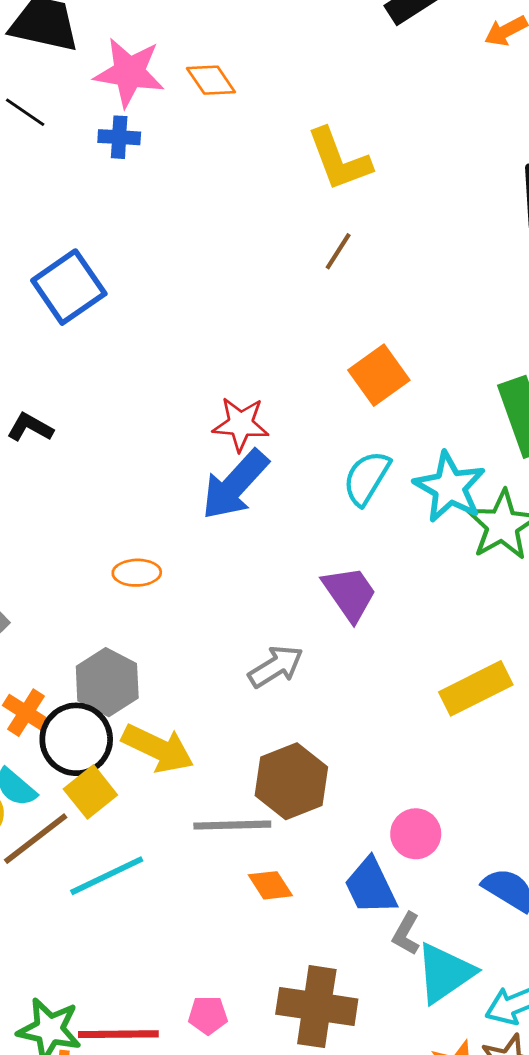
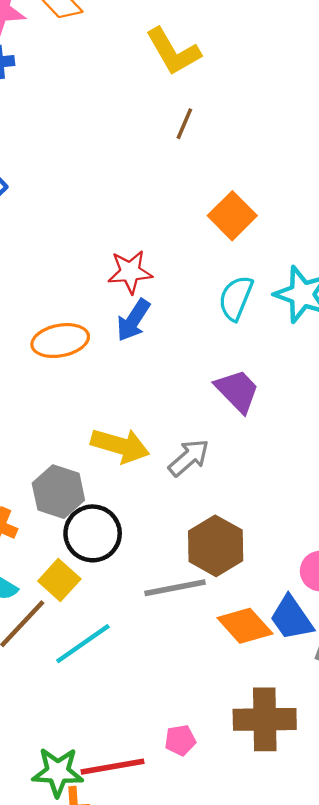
blue arrow: (235, 485) -> (133, 320), size x0.7
orange ellipse: (137, 573) -> (60, 341), moved, size x1.5
black circle: (76, 739) -> (93, 533), moved
yellow arrow: (158, 748) -> (120, 446), moved
orange diamond: (270, 885) -> (245, 626), moved, size x1.5

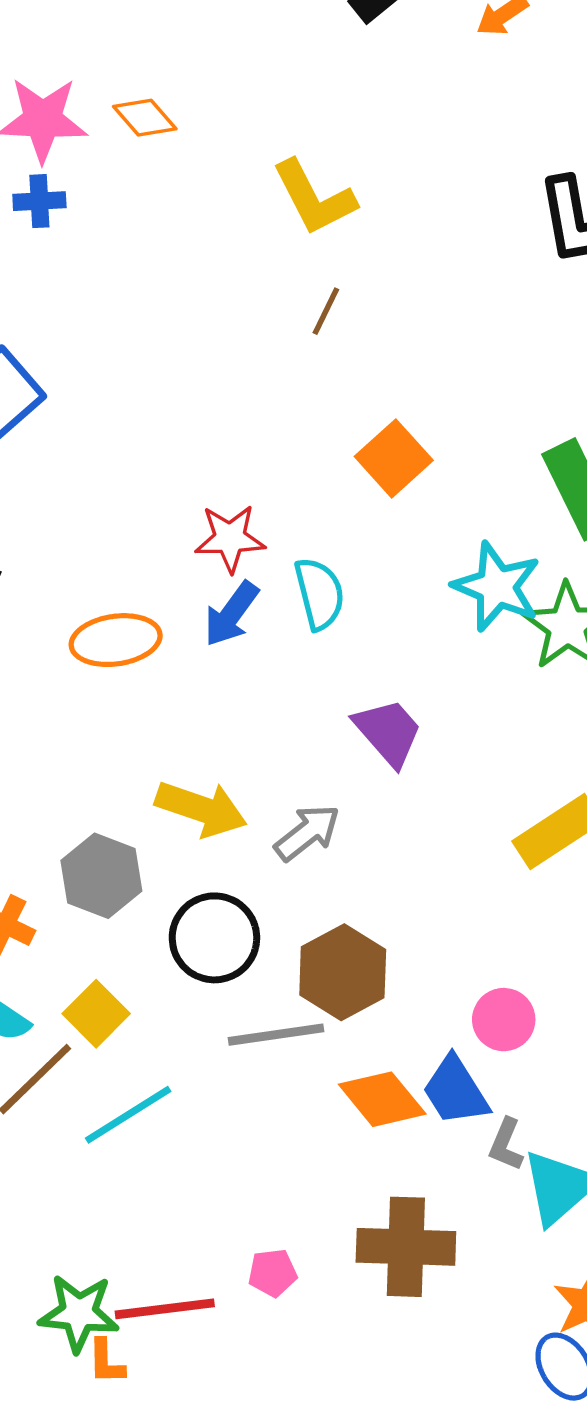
cyan semicircle: (236, 298) -> (319, 594), moved, turned 141
black circle: (93, 533) -> (214, 938), moved

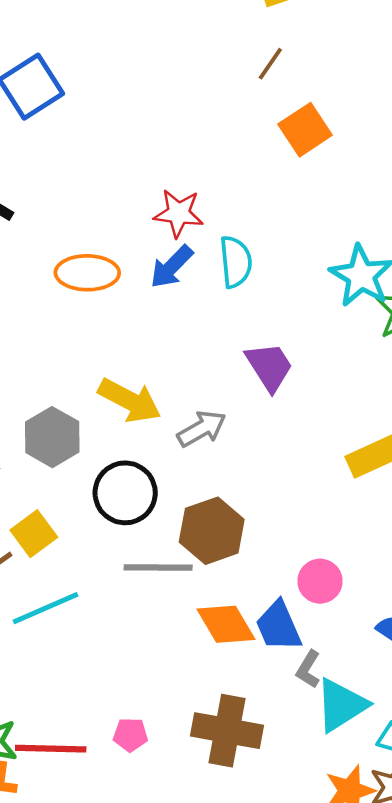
orange square: (394, 458) -> (305, 130), moved

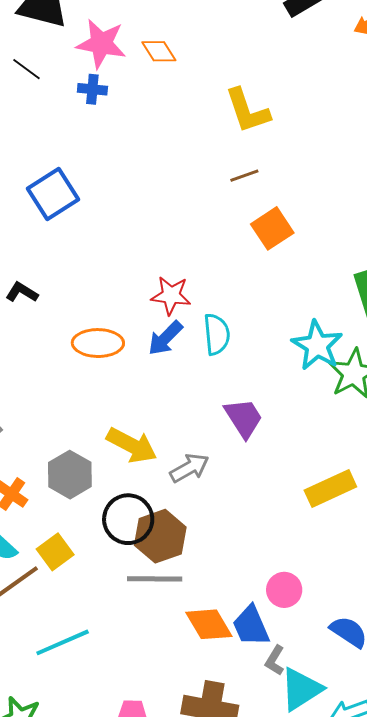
brown line: (270, 64) -> (244, 176), turned 36
brown hexagon: (212, 531) -> (160, 536), moved
cyan line: (46, 608) -> (63, 642), moved

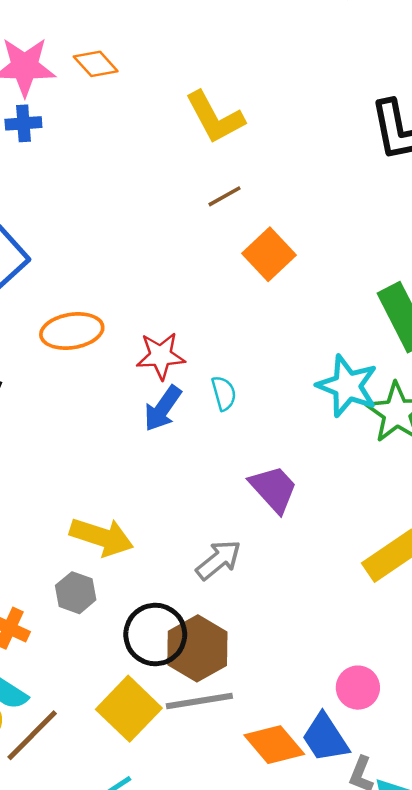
cyan semicircle: (217, 334) -> (224, 393), size x0.7
orange ellipse: (98, 343) -> (72, 331), moved
yellow arrow: (132, 445) -> (102, 537), moved
gray hexagon: (70, 475) -> (76, 593), size x0.7
yellow square: (55, 552) -> (129, 709), moved, size x1.4

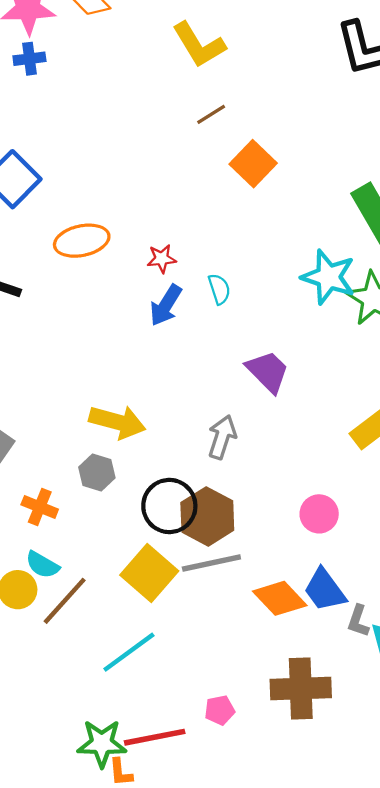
red star: (161, 356) -> (162, 259), size x0.7
gray arrow: (219, 560) -> (222, 437), turned -30
pink circle: (358, 688) -> (319, 514), moved

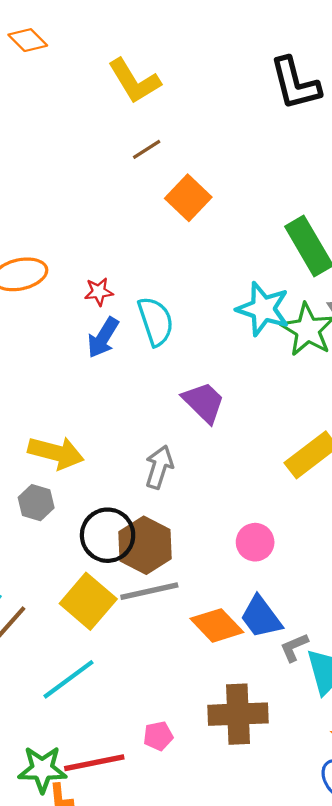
cyan semicircle: (219, 289) -> (156, 321), size x1.6
gray L-shape: (358, 621) -> (294, 647), turned 48

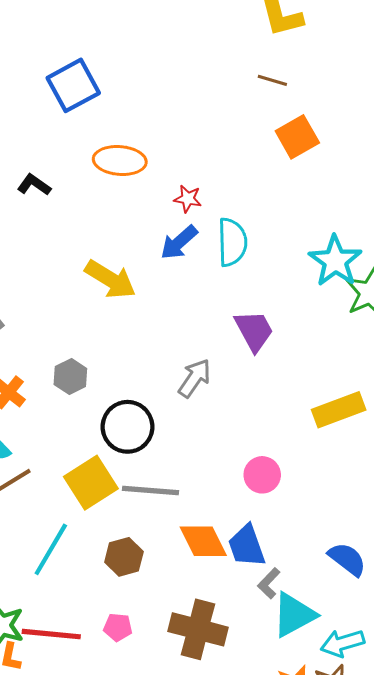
brown line: (147, 149) -> (272, 80), turned 32
yellow arrow: (56, 453) -> (110, 279), moved
brown hexagon: (145, 545) -> (124, 557), moved, size x0.7
gray L-shape: (294, 647) -> (269, 583), turned -40
cyan line: (69, 679) -> (51, 549), turned -40

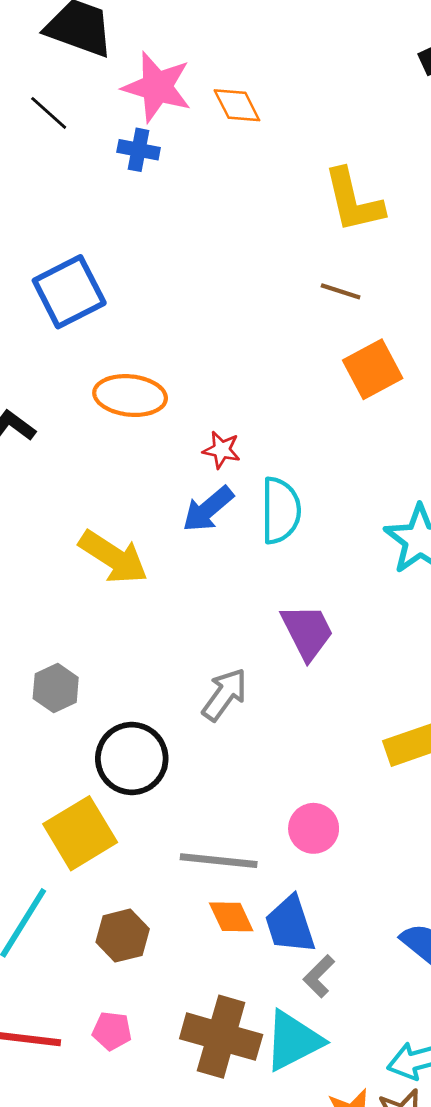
gray line: (150, 490) -> (219, 861), moved
orange diamond: (203, 541) -> (231, 917), size x0.7
cyan triangle: (294, 615) -> (293, 1041), moved

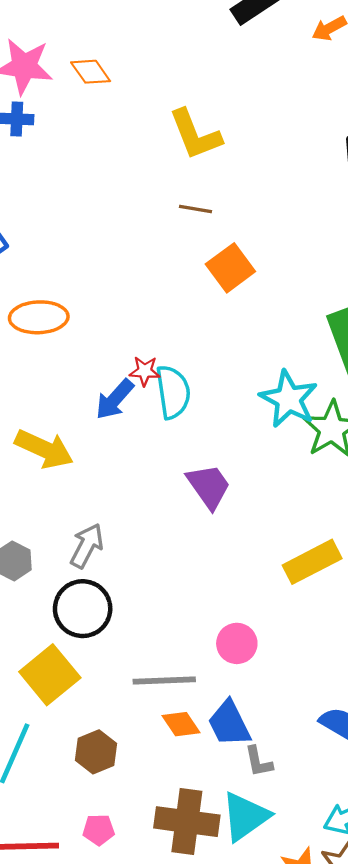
red star: (222, 450) -> (145, 371), moved
gray arrow: (225, 694) -> (87, 546), moved
gray L-shape: (319, 976) -> (258, 762), turned -48

